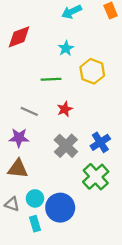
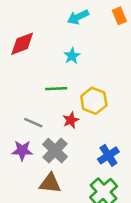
yellow hexagon: (92, 71) -> (94, 101), moved
gray cross: (66, 146) -> (55, 151), moved
brown triangle: (18, 169) -> (50, 183), moved

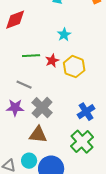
cyan star: (72, 56) -> (64, 35), moved
green line: (56, 89) -> (31, 56), moved
red star: (71, 120) -> (52, 61), moved

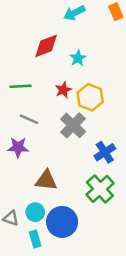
red diamond: (15, 20) -> (46, 46), moved
green line: (31, 56) -> (21, 86), moved
gray cross: (42, 108) -> (73, 125), moved

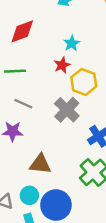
red diamond: (46, 46) -> (22, 31), moved
red star: (63, 90) -> (62, 65), moved

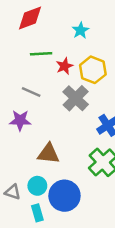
red star: (62, 65) -> (64, 66), moved
green line: (15, 71) -> (41, 54), moved

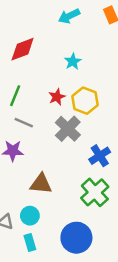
green line: (41, 54) -> (15, 96), moved, turned -65
blue circle: (64, 196) -> (76, 238), moved

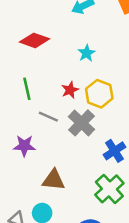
red diamond: (23, 49) -> (34, 40), turned 40
green line: (15, 96) -> (27, 89), turned -35
gray line: (24, 123) -> (48, 117), moved

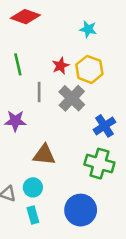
cyan star: (87, 53) -> (88, 29), moved, turned -30
gray line: (48, 117) -> (39, 92), turned 66
green cross: (109, 189) -> (99, 164), turned -32

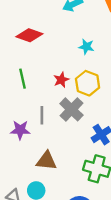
gray line: (39, 92) -> (42, 115), moved

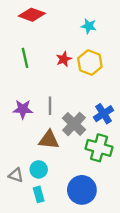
gray cross: (72, 109) -> (74, 124), moved
gray line: (42, 115) -> (50, 106), moved

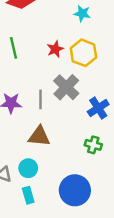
gray cross: (74, 124) -> (66, 87), moved
green cross: (99, 148) -> (93, 145), size x0.6

